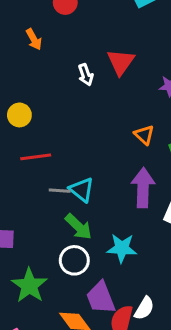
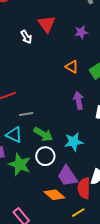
purple arrow: (143, 188) -> (79, 100), size x0.7
cyan triangle: (82, 190) -> (14, 135), moved
green star: (29, 285) -> (20, 164), moved

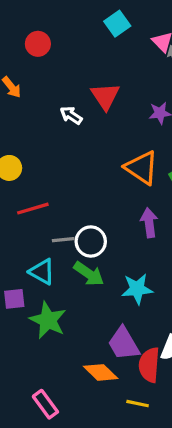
white arrow: (26, 37) -> (71, 115), turned 152
orange triangle: (72, 67) -> (142, 168), size x1.6
white circle: (45, 156) -> (91, 242), moved
yellow line: (78, 213) -> (138, 404), turned 40

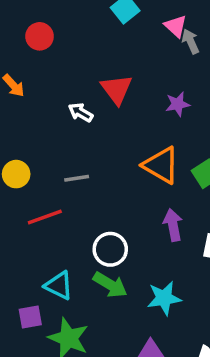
gray line: (63, 240) -> (77, 178), moved

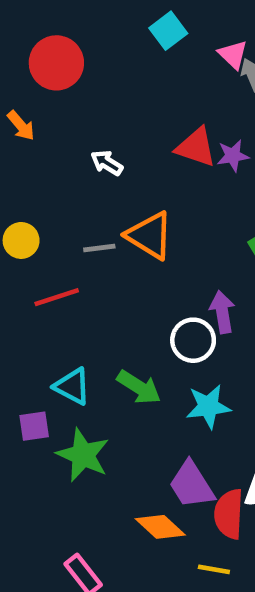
red circle: (40, 36) -> (56, 63), size x1.5
red triangle: (117, 89) -> (196, 147), moved, turned -36
orange triangle: (161, 165) -> (150, 235), moved
white circle: (110, 249) -> (193, 340), moved

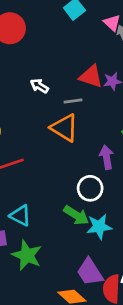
gray line: (99, 248) -> (73, 101), moved
purple arrow: (222, 312) -> (107, 157), moved
green arrow: (139, 387) -> (76, 215), moved

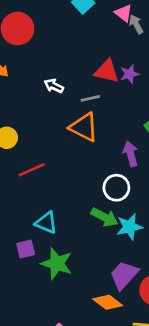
purple trapezoid: (90, 272) -> (124, 275), turned 80

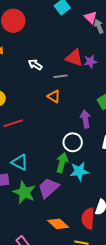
orange triangle: (84, 127) -> (54, 96), size x0.6
green arrow: (105, 217) -> (62, 163), turned -108
purple trapezoid: (124, 275) -> (48, 188), moved

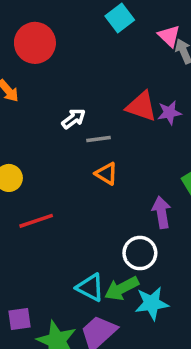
white arrow: (35, 65) -> (74, 119), turned 112
gray line: (60, 76) -> (99, 139), moved
cyan triangle: (20, 162) -> (90, 287), moved
green arrow: (62, 163) -> (122, 288), turned -132

